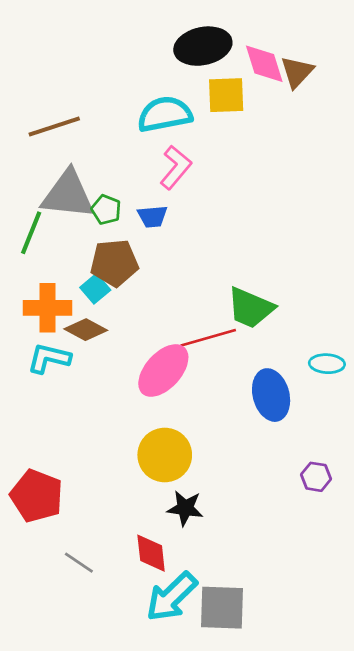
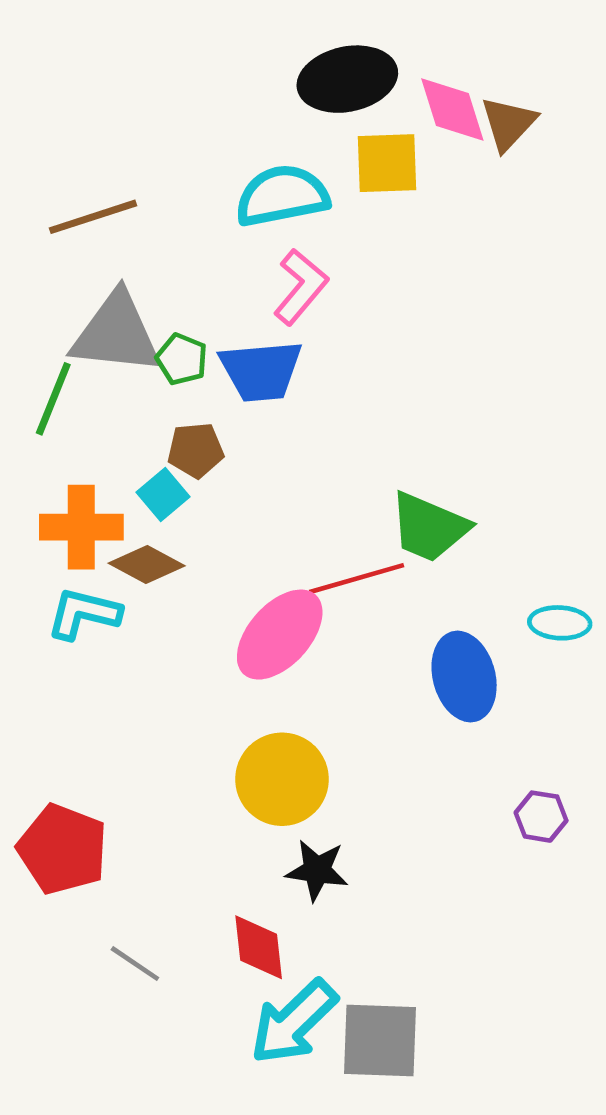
blue trapezoid: (152, 216) -> (261, 371), size x1.6
brown pentagon: (114, 263) -> (196, 450), size x0.7

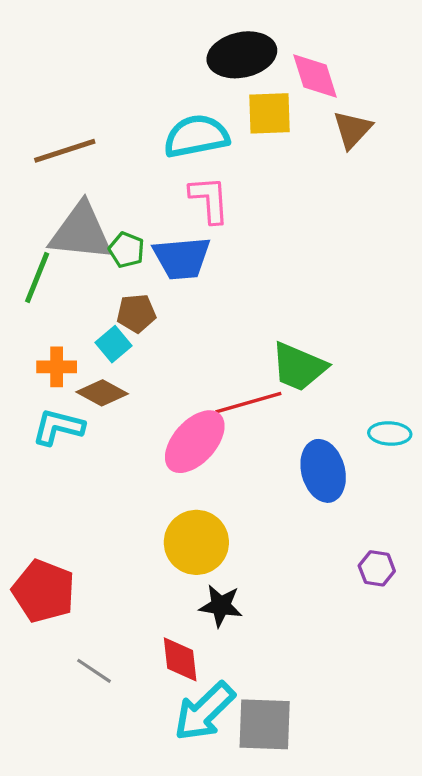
brown triangle: (508, 123) -> (352, 130), moved
pink L-shape: (301, 287) -> (209, 199), turned -44
orange cross: (81, 527) -> (57, 367), size x0.7

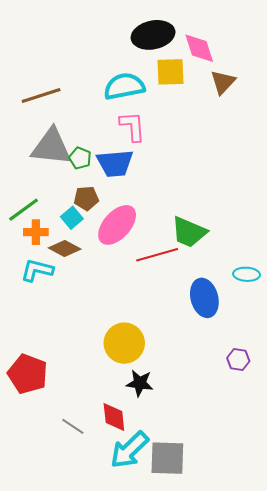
green line: (37, 277) -> (24, 210), moved, turned 32
pink ellipse: (195, 442) -> (117, 225), moved
gray line: (94, 671) -> (73, 426), moved

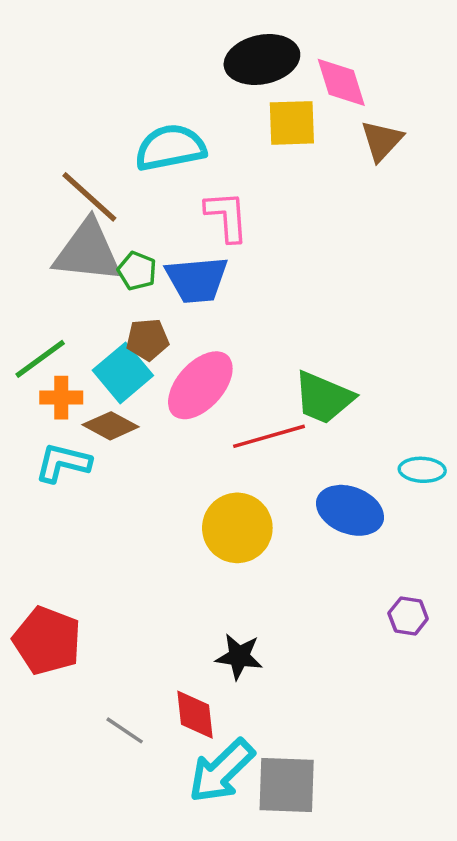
cyan semicircle: (124, 86) -> (170, 148), moved
brown line: (41, 96) -> (89, 197), moved, turned 60
cyan square: (72, 218) -> (123, 373), size x1.5
blue ellipse: (204, 298) -> (350, 510), turned -54
yellow circle: (124, 343) -> (237, 528), moved

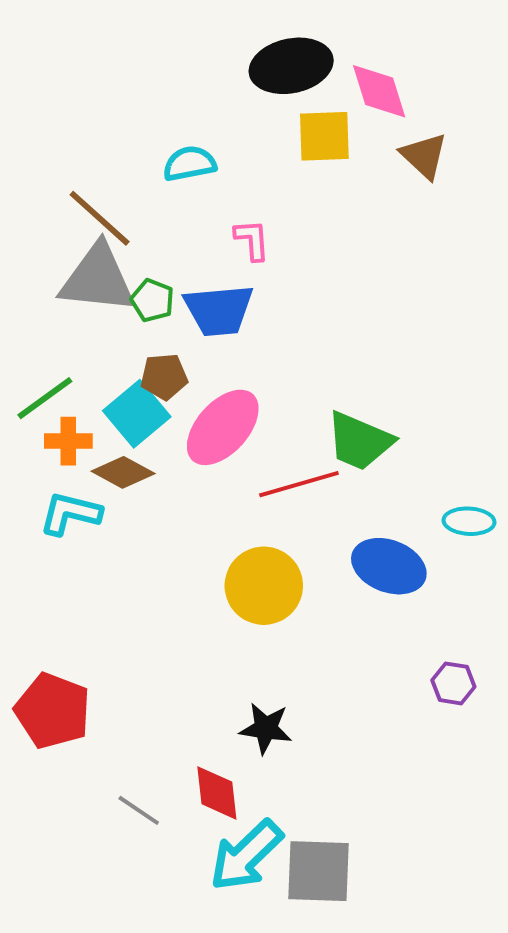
brown triangle: (382, 141) -> (424, 156), turned -30
cyan semicircle: (170, 148) -> (190, 164), size x0.7
pink L-shape: (227, 216) -> (252, 240), size x0.7

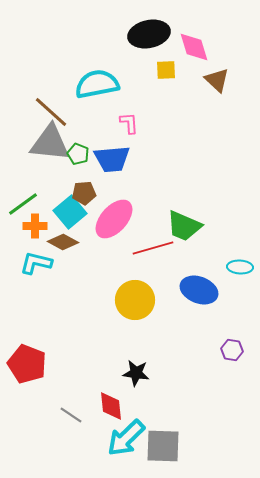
yellow square: (324, 136) -> (166, 70), size x0.7
cyan semicircle: (190, 164) -> (97, 84), size x1.6

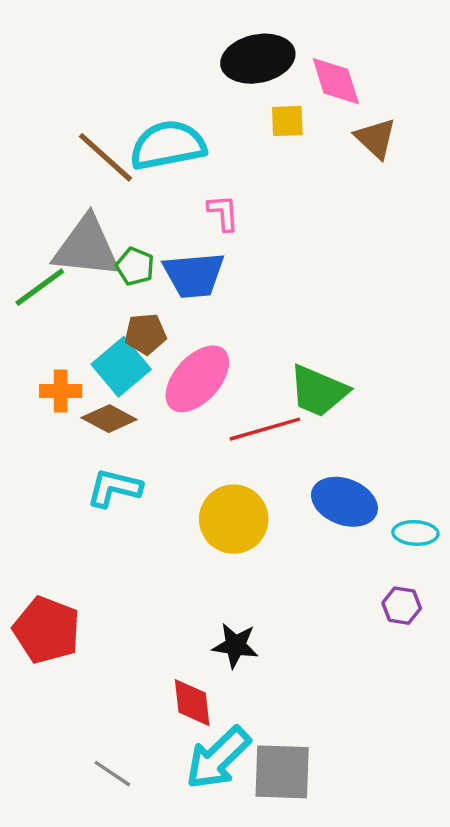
brown line: (51, 112) -> (106, 157), moved
green line: (23, 204) -> (40, 287), moved
cyan L-shape: (36, 263) -> (114, 488), moved
cyan ellipse: (240, 267) -> (415, 533), moved
gray line: (71, 415) -> (112, 774), moved

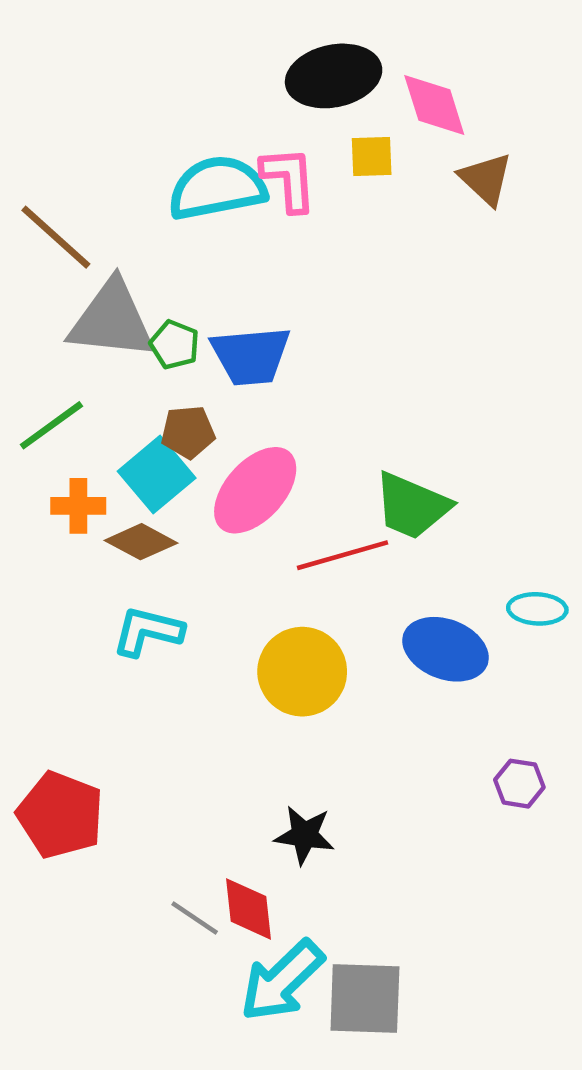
brown line: (106, 157) -> (56, 237), moved
pink L-shape: (223, 213) -> (289, 179), moved, size x1.4
green line: (40, 287) -> (51, 425), moved
cyan ellipse: (415, 533) -> (537, 609), moved
gray line: (112, 774) -> (195, 918), moved

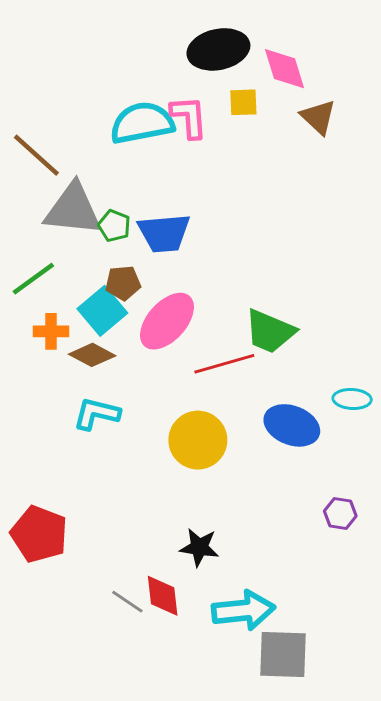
cyan arrow: (282, 981) -> (243, 610), moved, turned -142
gray square: (365, 999) -> (283, 654), moved

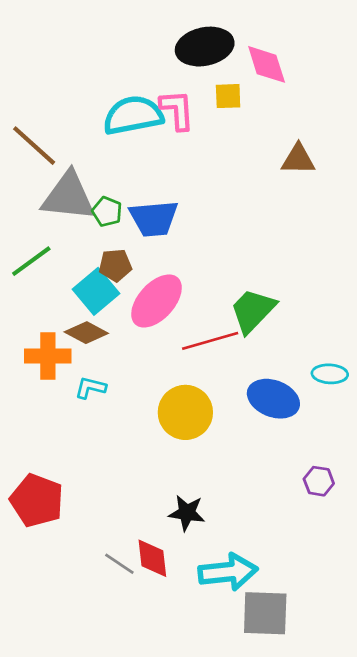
brown triangle: (318, 117) -> (298, 159), moved, turned -42
orange cross: (51, 331) -> (48, 356), moved, size x1.4
green trapezoid: (270, 331) -> (253, 311), turned 111
cyan L-shape: (97, 414) -> (90, 388), size x0.7

